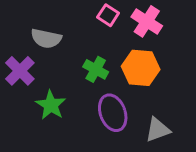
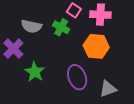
pink cross: (147, 21) -> (100, 15), turned -30
green cross: (96, 69) -> (61, 27), moved

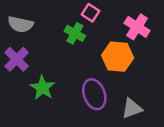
pink cross: (100, 15) -> (137, 27), moved, turned 30
gray semicircle: (31, 26) -> (20, 24), moved

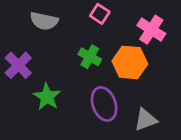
gray semicircle: (20, 24) -> (44, 21), moved
green cross: (75, 33) -> (90, 57), moved

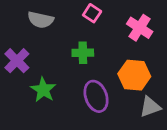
green cross: (90, 57) -> (83, 53), turned -30
orange hexagon: (130, 62) -> (134, 75), moved
gray triangle: (146, 120) -> (150, 107), moved

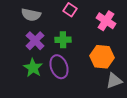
purple cross: (17, 61) -> (35, 41), moved
purple ellipse: (96, 96) -> (59, 67), moved

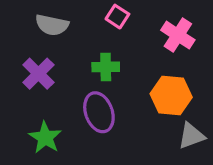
purple cross: (35, 41) -> (38, 74), moved
green star: (33, 68) -> (45, 137), moved

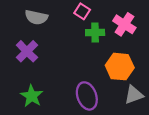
green cross: (106, 67) -> (95, 33), moved
purple ellipse: (99, 112) -> (87, 96), moved

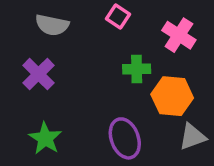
green cross: (95, 33) -> (137, 69), moved

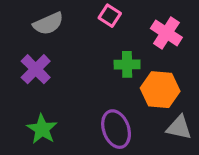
gray semicircle: (52, 25) -> (48, 24), turned -36
gray triangle: (192, 137) -> (179, 127), turned 32

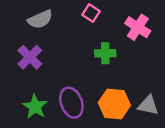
orange hexagon: (160, 90) -> (114, 104), moved
purple ellipse: (116, 129) -> (71, 103), moved

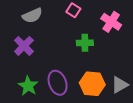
gray triangle: (148, 105) -> (120, 85), turned -42

